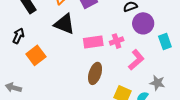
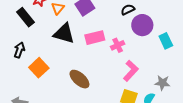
pink rectangle: (93, 42) -> (95, 38), moved
pink L-shape: (136, 60) -> (131, 71), moved
brown ellipse: (95, 73) -> (79, 79), moved, turned -60

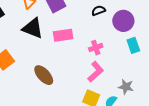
purple circle: (142, 25) -> (123, 21), moved
pink cross: (118, 45) -> (96, 48), moved

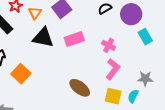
pink cross: (96, 48) -> (109, 45), turned -32
brown ellipse: (44, 75) -> (80, 88), moved

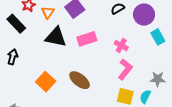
orange square: (21, 74) -> (46, 82), moved
brown ellipse: (80, 88) -> (80, 80), moved

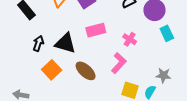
black triangle: (56, 37) -> (65, 43), moved
black arrow: (13, 57) -> (38, 43), moved
pink L-shape: (125, 69) -> (119, 63), moved

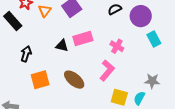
black triangle: (65, 43) -> (62, 46), moved, size x0.6
orange square: (52, 70) -> (40, 80), turned 30

